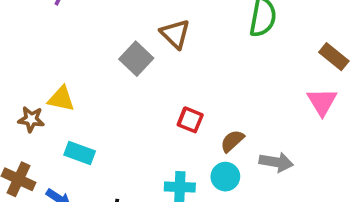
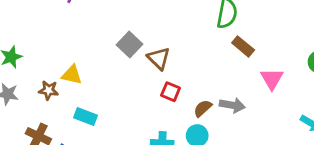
brown triangle: (175, 34) -> (159, 58), moved
brown rectangle: (334, 57) -> (243, 46), moved
gray arrow: (276, 162) -> (232, 105), moved

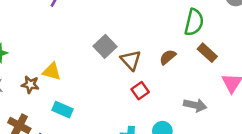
red square: (171, 92) -> (140, 91), turned 30
brown semicircle: (203, 108) -> (168, 57), moved

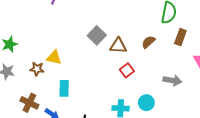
brown rectangle: (207, 53) -> (180, 37), turned 70
brown triangle: (131, 60) -> (118, 46), turned -42
cyan rectangle: (62, 110) -> (64, 88), turned 70

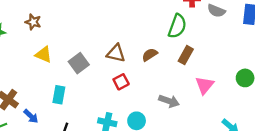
gray square: (97, 35) -> (79, 63), moved
brown star: (37, 69) -> (33, 22), moved
cyan rectangle: (64, 88) -> (59, 95), moved

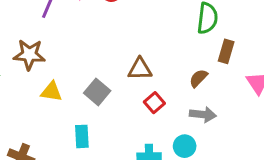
brown star: (33, 22) -> (29, 55), size x1.5
brown semicircle: (150, 55) -> (198, 78), moved
gray arrow: (169, 101) -> (203, 114), moved

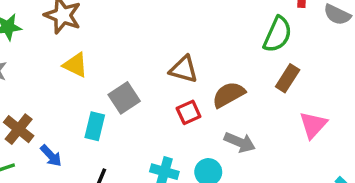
brown semicircle: (198, 78) -> (229, 95), moved, size x1.4
gray square: (97, 92) -> (124, 98), moved

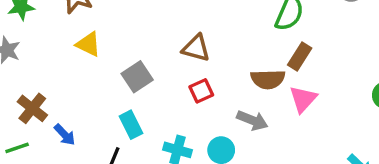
brown semicircle: (229, 95) -> (268, 79), moved, turned -152
pink triangle: (313, 125) -> (303, 99), moved
cyan rectangle: (95, 126) -> (131, 125), moved, turned -40

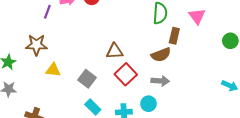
red square: (201, 91) -> (126, 74), size x1.5
pink triangle: (303, 99) -> (197, 16), moved

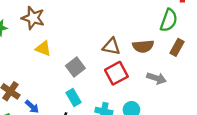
brown semicircle: (161, 55) -> (143, 46), moved
gray arrow: (160, 81) -> (156, 78), moved

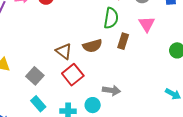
brown triangle: (111, 46) -> (64, 51), turned 36
gray arrow: (156, 78) -> (111, 90), moved

